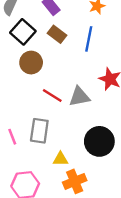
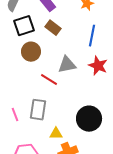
black square: (23, 32) -> (24, 26), turned 30
blue line: (89, 39) -> (92, 36), moved
gray triangle: (79, 97) -> (67, 65), moved

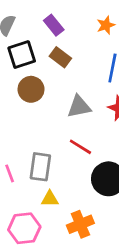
red line: (49, 80) -> (80, 147), moved
yellow triangle: (56, 134) -> (50, 199), moved

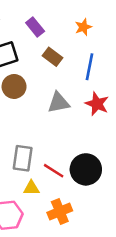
brown rectangle: (60, 57) -> (52, 57), moved
red line: (80, 147) -> (54, 171), moved

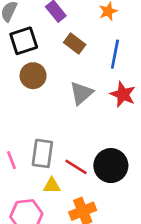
gray triangle: (59, 103) -> (81, 93), turned -30

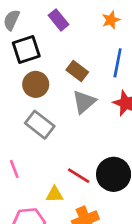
brown rectangle: (75, 43) -> (77, 71), moved
gray rectangle: (42, 153) -> (40, 125), moved, turned -60

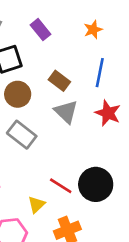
gray triangle: (84, 102) -> (66, 112), turned -35
yellow triangle: (54, 194) -> (36, 205), turned -42

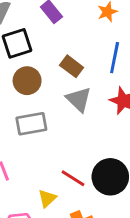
gray rectangle: (22, 135) -> (31, 124), turned -48

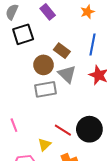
brown circle: (27, 81) -> (43, 65), moved
gray rectangle: (31, 124) -> (46, 89), moved

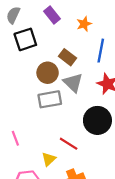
orange star: (87, 12) -> (84, 24), moved
black circle: (89, 129) -> (97, 120), moved

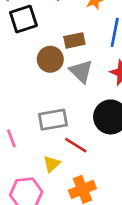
brown rectangle: (67, 57) -> (74, 40), turned -49
gray rectangle: (50, 99) -> (53, 120), moved

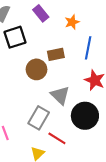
gray triangle: (81, 71) -> (60, 95), moved
gray rectangle: (53, 120) -> (39, 118), turned -50

